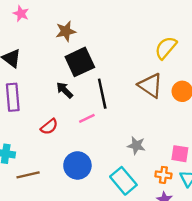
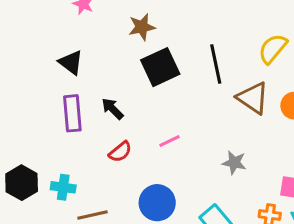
black arrow: (65, 90) -> (112, 109), moved
black line: (102, 94) -> (216, 64), moved
gray star: (136, 145) -> (234, 163), moved

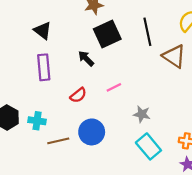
black arrow: (112, 109) -> (86, 58), moved
gray star: (234, 163) -> (142, 114), moved
blue circle: (157, 203) -> (92, 132), moved

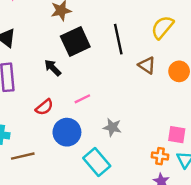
brown triangle: (174, 56) -> (147, 65), size x0.7
blue circle: (92, 132) -> (67, 132), moved
cyan rectangle: (148, 146) -> (97, 162), moved

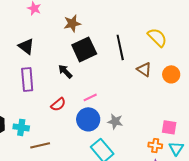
yellow semicircle: (162, 27) -> (157, 37), turned 95
blue circle: (67, 132) -> (88, 119), moved

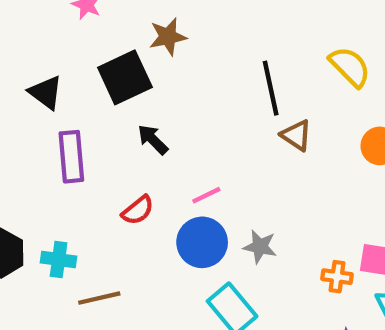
black triangle: (26, 46) -> (46, 92), moved
black square: (84, 49) -> (125, 77), moved
brown triangle: (144, 69) -> (296, 135), moved
orange cross: (155, 145) -> (337, 277), moved

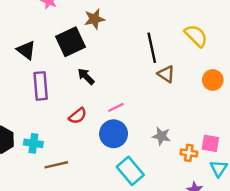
gray star: (260, 247) -> (161, 136), moved

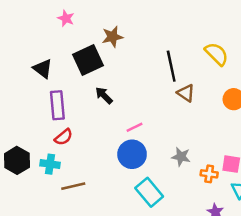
red semicircle: (78, 116) -> (63, 137), moved

